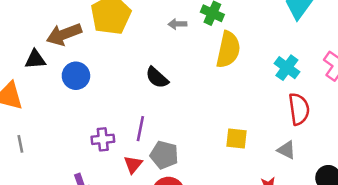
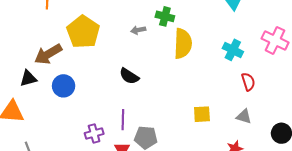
red semicircle: (299, 109) -> (248, 82), size x0.7

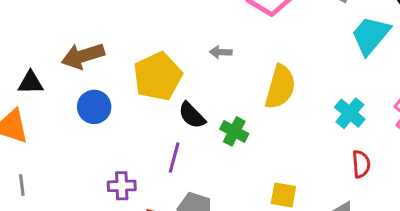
green cross: (165, 16) -> (234, 131), moved
yellow pentagon: (83, 32) -> (158, 76), moved
black triangle: (28, 78) -> (31, 83), moved
purple line: (123, 120) -> (174, 158), moved

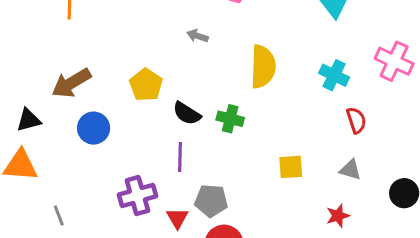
gray arrow: (221, 52) -> (197, 36), moved, turned 30
yellow pentagon: (158, 76) -> (146, 85), size x0.7
gray line: (22, 185) -> (59, 215), moved
purple cross: (122, 186) -> (137, 195), size x1.4

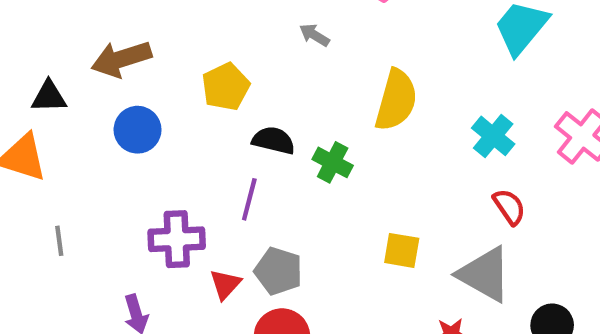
black semicircle: (187, 113) -> (273, 140), turned 148
red semicircle: (356, 120) -> (509, 207), turned -30
gray triangle: (350, 170) -> (484, 274), size x1.8

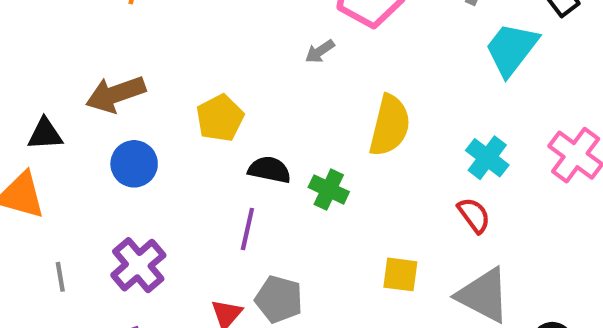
gray arrow: (314, 35) -> (320, 51), moved, turned -64
red semicircle: (509, 207) -> (474, 215), moved
purple cross: (177, 239) -> (138, 265), moved, turned -36

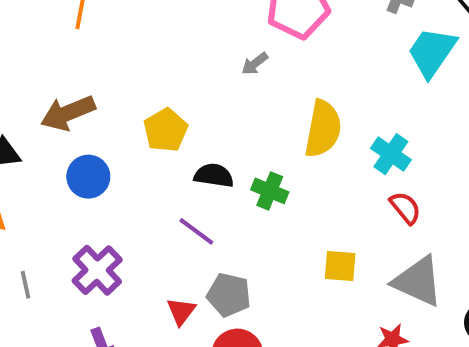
cyan cross: (487, 158) -> (391, 154), moved
purple line: (247, 229) -> (196, 231), turned -63

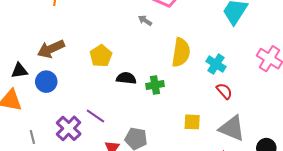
gray arrow: (255, 64) -> (145, 20), turned 72
blue circle: (88, 177) -> (46, 82), moved
green cross: (270, 191) -> (155, 85), turned -30
purple line: (196, 231) -> (95, 116), moved

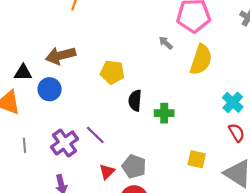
yellow semicircle: (181, 52) -> (201, 60), moved
yellow pentagon: (101, 56) -> (112, 72), turned 30
black semicircle: (126, 78) -> (135, 100), turned -102

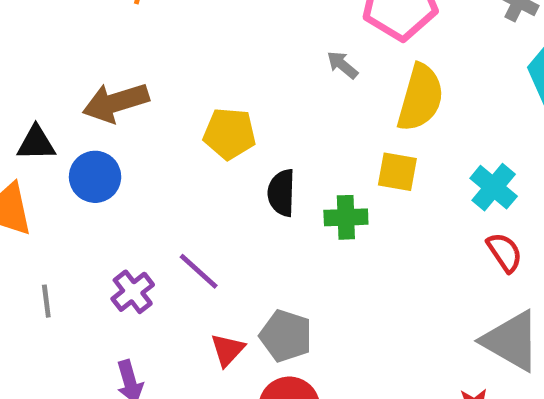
purple cross: (64, 143) -> (133, 292), size x0.7
yellow square: (197, 159) -> (397, 172), moved

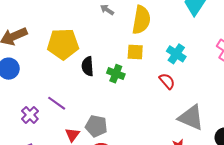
yellow pentagon: (229, 134) -> (63, 44), size x1.4
green cross: (346, 217) -> (116, 74), turned 30
red semicircle: (505, 252) -> (167, 81), moved

